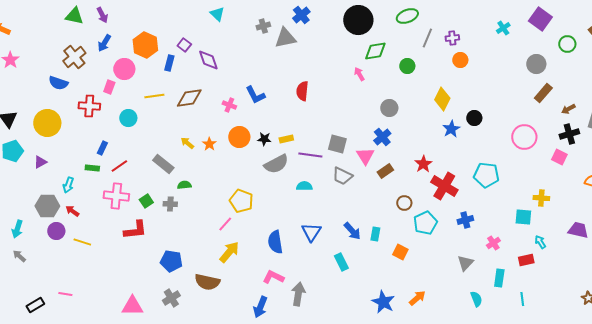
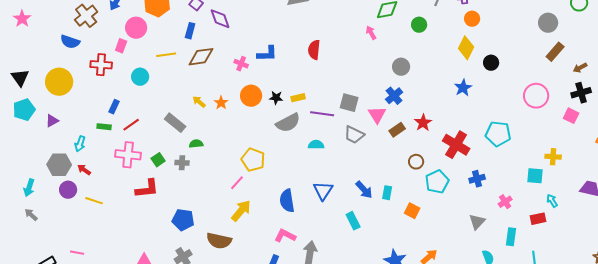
blue rectangle: (169, 63) -> (190, 31), moved
blue L-shape: (255, 95) -> (267, 54), turned -65
yellow diamond: (442, 99) -> (466, 48), moved
black circle: (474, 118) -> (491, 63), moved
red star: (423, 164) -> (423, 123), moved

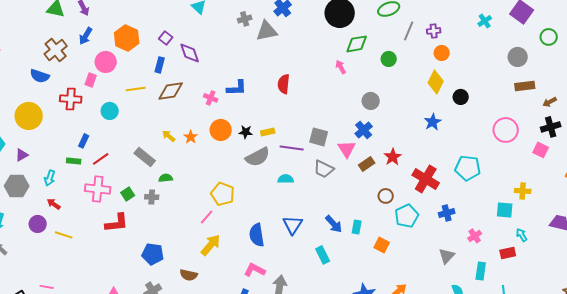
brown rectangle: (555, 52) -> (525, 86), turned 42
gray hexagon: (59, 165) -> (17, 186), moved
brown semicircle: (219, 241) -> (189, 275), size x0.7

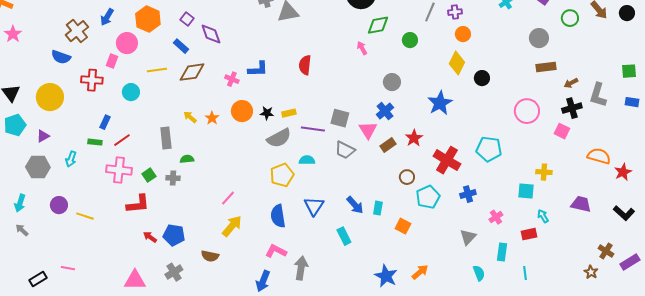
blue rectangle: (160, 65) -> (181, 46), turned -63
blue star: (433, 122) -> (440, 103), moved, size x1.4
gray rectangle: (145, 157) -> (166, 138), turned 45
yellow pentagon: (223, 194) -> (282, 175), moved, turned 30
red arrow: (54, 204) -> (150, 237), moved

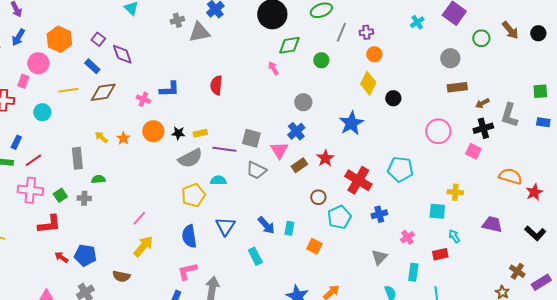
pink L-shape: (276, 251) -> (187, 271), turned -40

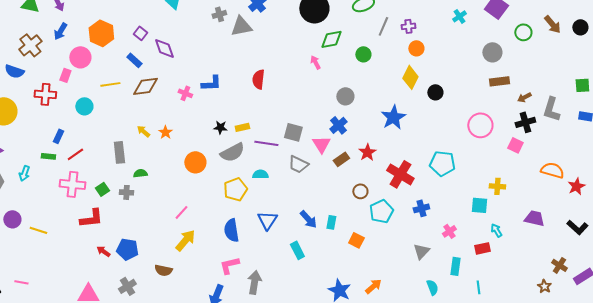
orange circle: (153, 131) -> (195, 162), moved

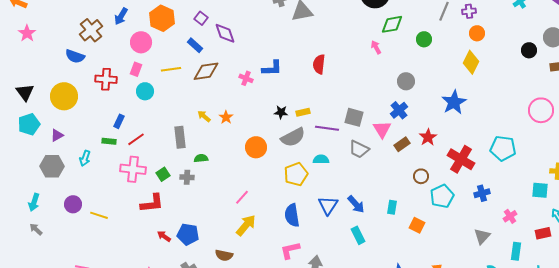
pink rectangle: (65, 75) -> (136, 69), moved
black circle: (435, 92) -> (529, 50), moved
blue arrow: (308, 219) -> (356, 204), moved

